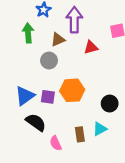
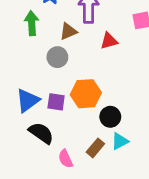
black circle: (110, 104) -> (110, 117), moved
brown rectangle: (80, 134) -> (95, 148), turned 48

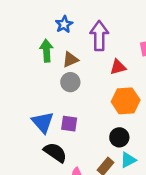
brown triangle: (68, 31) -> (70, 60), moved
orange hexagon: (86, 94) -> (126, 101), moved
blue triangle: (28, 100) -> (43, 122), turned -35

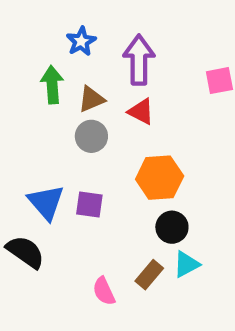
red triangle: (118, 67) -> (141, 112), moved, turned 42
orange hexagon: (126, 101) -> (160, 178), moved
black semicircle: (55, 152) -> (25, 252), moved

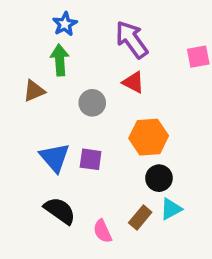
blue star: (81, 41) -> (65, 24), moved
purple arrow: (139, 60) -> (132, 39), turned -36
brown triangle: (91, 99) -> (34, 91), moved
black semicircle: (25, 252) -> (60, 211), moved

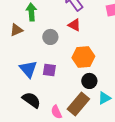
cyan triangle: (171, 209) -> (104, 98), moved
brown rectangle: (140, 217) -> (78, 104), size x1.6

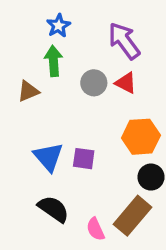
gray circle: (50, 37) -> (94, 83), moved

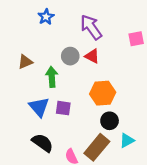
green arrow: (53, 61) -> (52, 77), moved

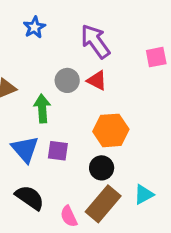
black circle: (110, 121) -> (102, 168), moved

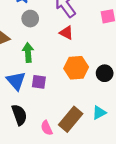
gray circle: (67, 80) -> (30, 19), moved
black circle: (102, 168) -> (105, 73), moved
black semicircle: (30, 198) -> (19, 115), turned 35

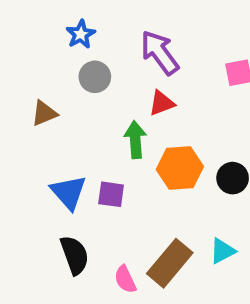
red triangle: (66, 33) -> (162, 103), turned -48
green arrow: (28, 52) -> (135, 140), moved

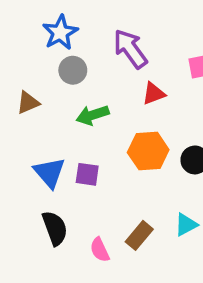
blue star: (81, 34) -> (60, 33), size x1.4
red triangle: (162, 103) -> (154, 94), moved
green arrow: (135, 140) -> (93, 115), moved, turned -104
brown rectangle: (170, 263) -> (139, 235), size x0.7

